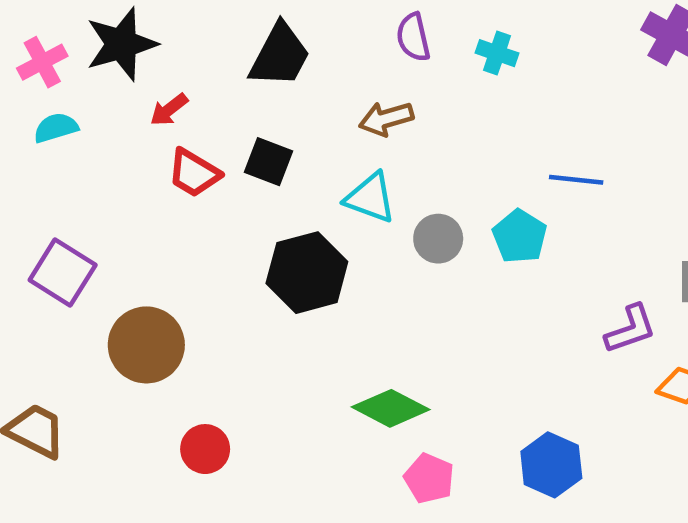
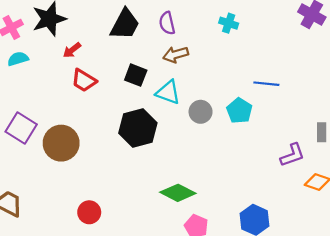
purple semicircle: (413, 37) -> (167, 23), moved
black square: (268, 162) -> (136, 75), moved
brown circle: (146, 345) -> (61, 143), moved

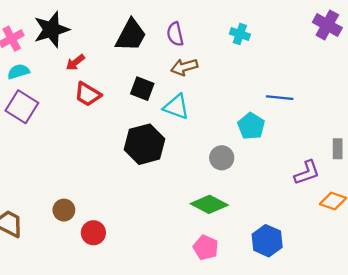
gray circle: (201, 112) -> (222, 158), moved
purple square: (21, 128) -> (22, 107), moved
brown circle: (61, 143) -> (64, 210), moved, size x0.6
green diamond: (178, 193) -> (209, 204), moved

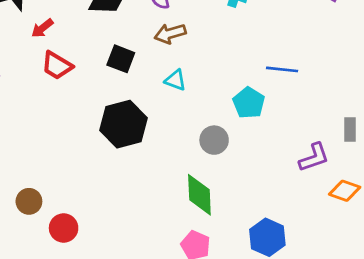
cyan triangle: (176, 107) -> (175, 80), moved, size x0.7
green diamond: (209, 204) -> (199, 195), turned 60

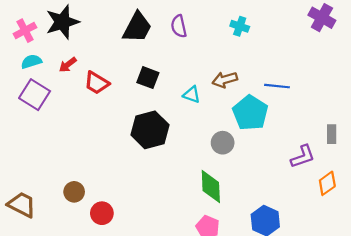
red arrow: (42, 28) -> (68, 65), moved
brown arrow: (170, 34) -> (225, 80), moved
cyan pentagon: (249, 103) -> (250, 113), size x1.4
orange diamond: (345, 191) -> (327, 183), turned -55

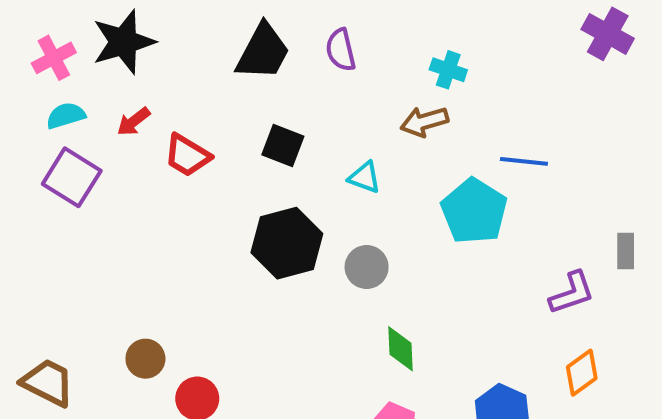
cyan cross: (240, 26) -> (448, 70), moved
brown arrow: (225, 80) -> (424, 122), moved
gray circle: (223, 143) -> (367, 267), moved
orange diamond: (327, 183) -> (582, 373), moved
green diamond: (211, 186) -> (400, 349), size x0.7

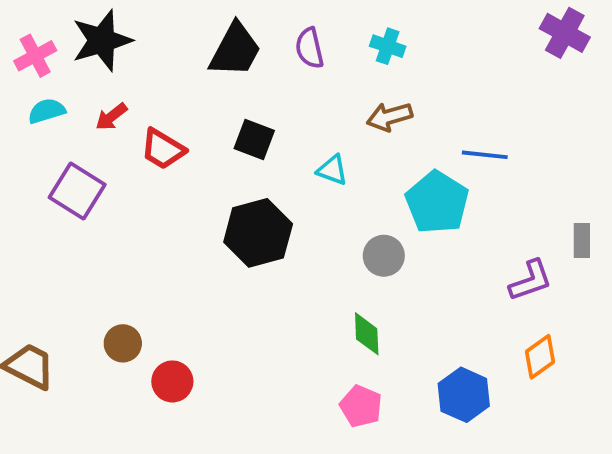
cyan cross: (448, 70) -> (388, 46), moved
purple square: (72, 177) -> (77, 191), moved
gray circle: (367, 267) -> (384, 256), moved

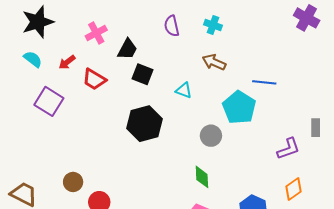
black star: (102, 40) -> (38, 22), moved
black trapezoid: (235, 50) -> (127, 49), moved, size x0.7
pink cross: (35, 56) -> (96, 33), moved
cyan semicircle: (47, 111) -> (33, 59), turned 54
brown arrow: (390, 117) -> (214, 62), turned 40

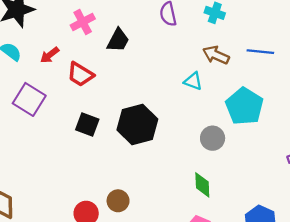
black square: (143, 74) -> (87, 124), moved
blue line: (264, 82) -> (260, 52), moved
cyan triangle: (184, 90) -> (193, 81), moved
brown circle: (73, 182) -> (118, 201), moved

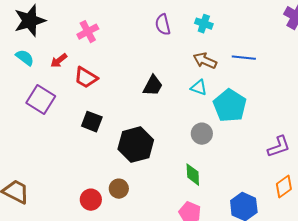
black trapezoid: (118, 40) -> (153, 86), moved
cyan triangle: (193, 81) -> (199, 88), moved
black hexagon: (137, 124) -> (136, 145), moved

